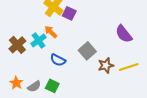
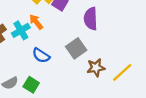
purple semicircle: (124, 34) -> (91, 19), moved, turned 30
yellow line: (129, 67) -> (122, 72), turned -30

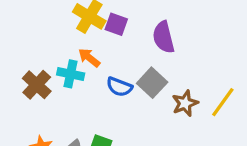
cyan cross: (21, 30) -> (71, 74), turned -36
blue semicircle: (41, 55) -> (119, 87), moved

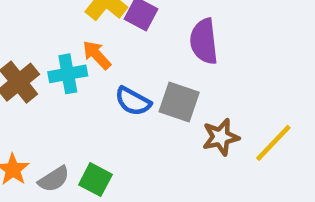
cyan cross: (71, 74) -> (68, 74), turned -30
gray square: (152, 83) -> (179, 102), turned -32

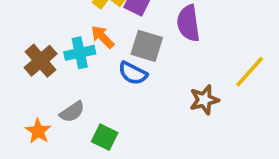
gray square: (179, 102) -> (147, 46), moved
yellow line: (273, 143) -> (250, 72), moved
gray semicircle: (54, 179) -> (72, 112), moved

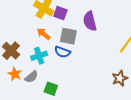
cyan cross: (80, 53) -> (39, 56), moved
brown star: (204, 100) -> (120, 78), moved
orange star: (38, 131) -> (15, 74), moved

